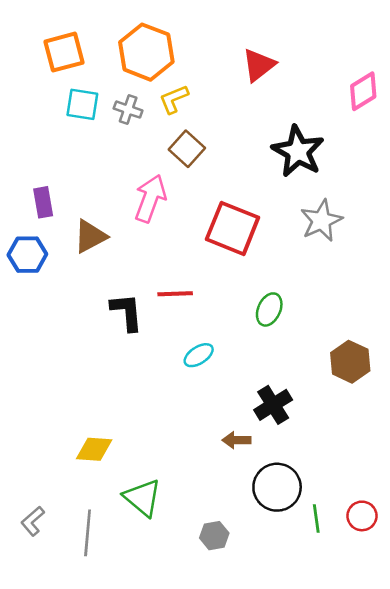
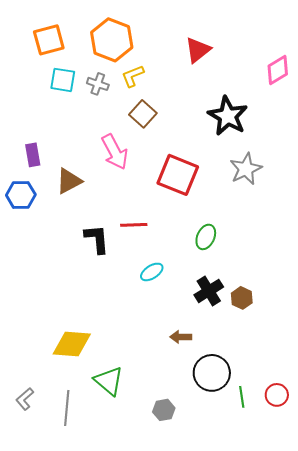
pink arrow: (150, 198) -> (115, 152), turned 132
brown hexagon: (350, 362) -> (242, 298), moved, size x0.7
black cross: (273, 405) -> (209, 291), moved
yellow diamond: (94, 449) -> (72, 344), size x1.4

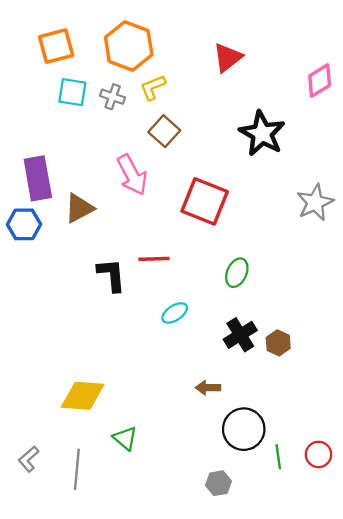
purple rectangle: (33, 155) -> (38, 178), size x1.6
gray star: (246, 169) -> (315, 202), moved
green triangle: (109, 381) -> (125, 438), size x0.7
gray hexagon: (164, 410) -> (218, 483), moved

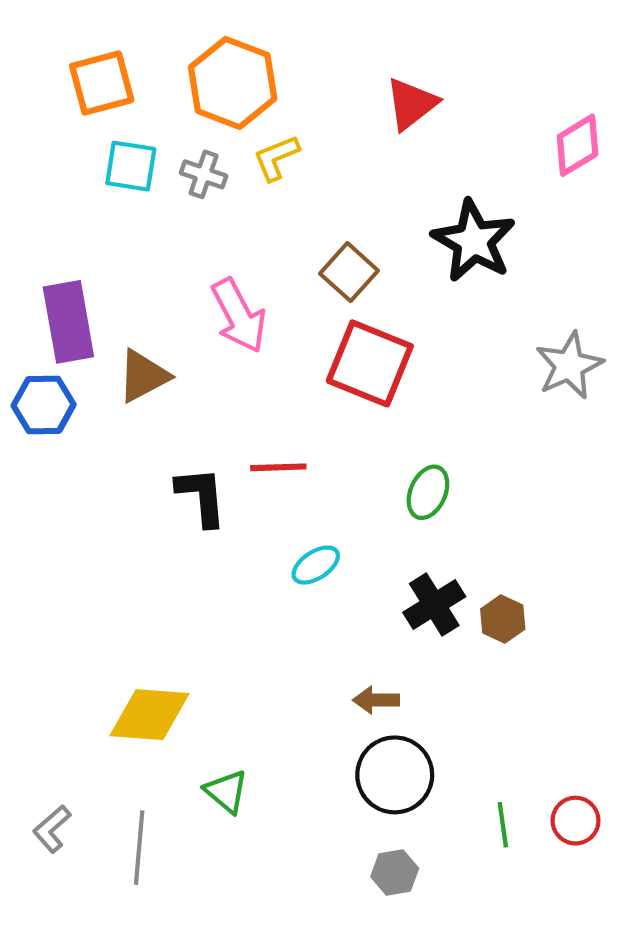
brown square: (164, 131) -> (349, 272), moved
black circle: (244, 429) -> (395, 775), moved

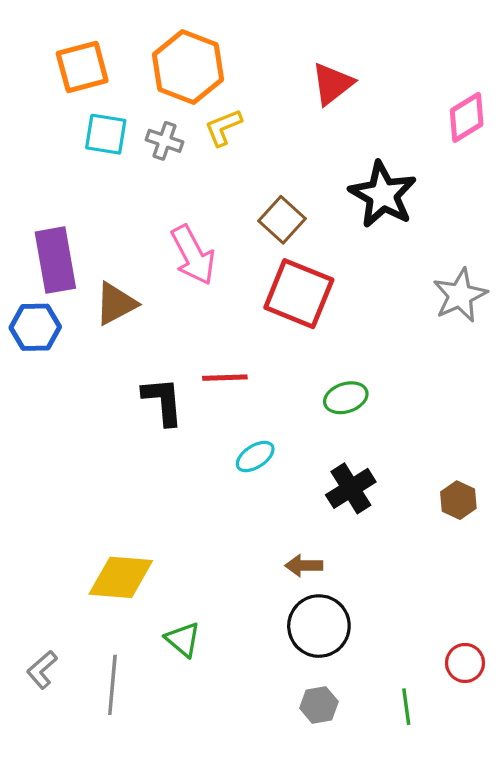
green ellipse: (428, 492) -> (346, 398), turned 48
brown hexagon: (503, 619) -> (458, 500), moved
green line: (503, 825) -> (406, 707), moved

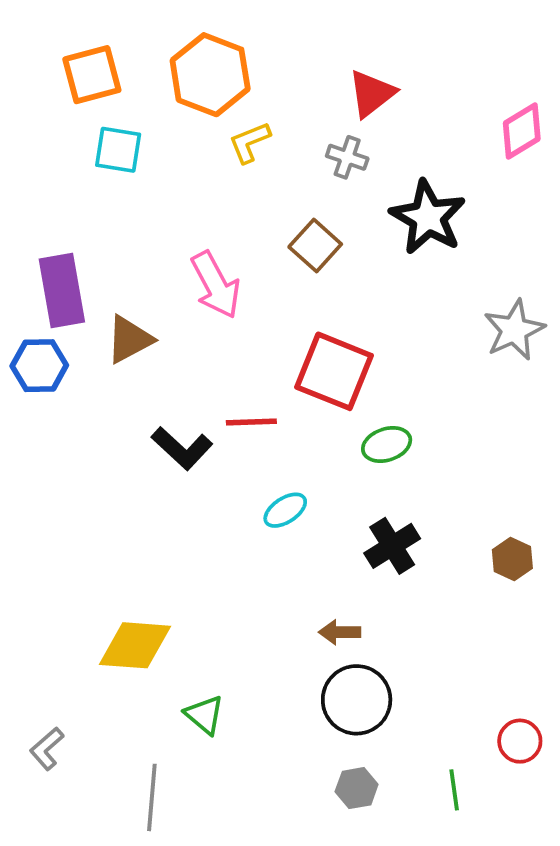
gray cross: (164, 141) -> (347, 157), moved
red square: (299, 294) -> (334, 371), moved
black L-shape: (163, 401) -> (182, 448), turned 138
gray line: (112, 685) -> (152, 797), moved

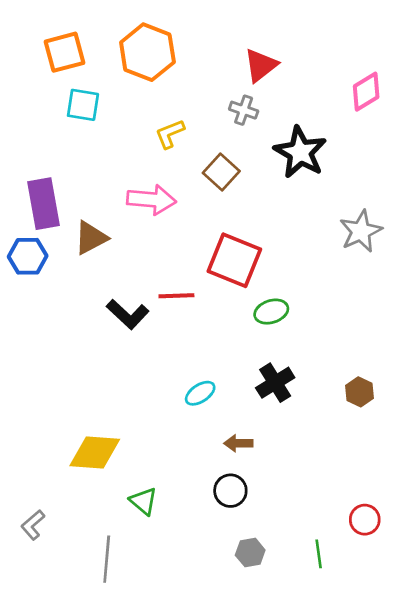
yellow L-shape: (250, 142) -> (170, 134), moved
pink arrow: (216, 285) -> (151, 200), turned -57
cyan ellipse: (285, 510) -> (200, 393), moved
black circle: (357, 700) -> (230, 491), moved, size x0.7

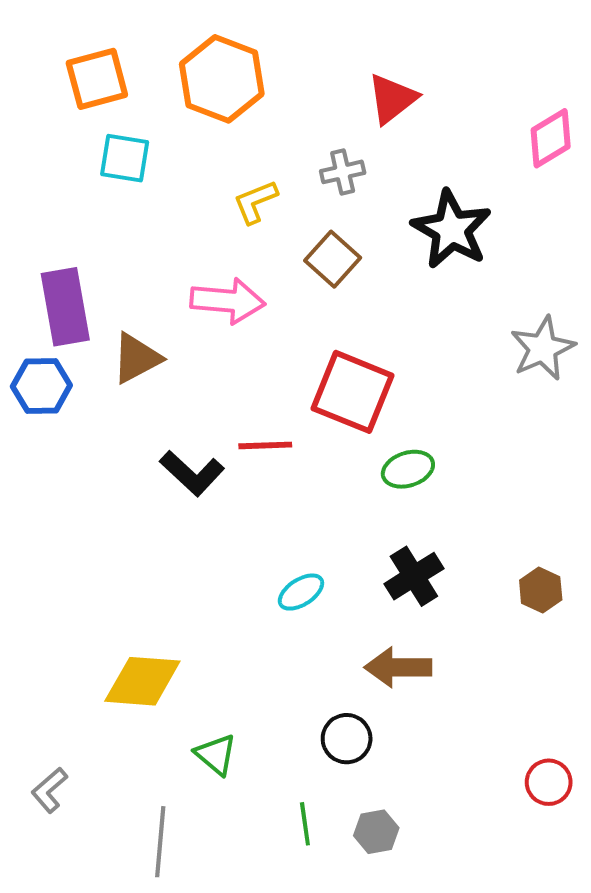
gray cross: (244, 110) -> (343, 172), moved, turned -32
brown arrow: (238, 443) -> (398, 667), moved, size x1.5
green line: (319, 554) -> (305, 824), moved

